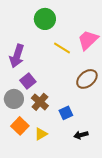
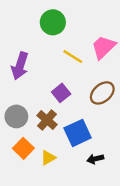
purple square: (28, 81) -> (61, 93), moved
blue square: (66, 113) -> (78, 133), size x1.6

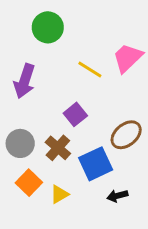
green circle: (53, 22) -> (48, 27), moved
brown ellipse: (102, 93) -> (126, 135), moved

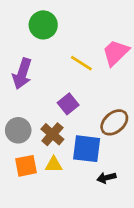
blue square: (96, 164) -> (87, 149), turned 32
orange square: (29, 183) -> (26, 166), turned 35
yellow triangle: (59, 194) -> (54, 165), moved, turned 30

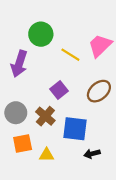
green circle: (43, 25) -> (41, 34), moved
brown ellipse: (114, 122) -> (99, 91), moved
yellow triangle: (54, 165) -> (47, 155), moved

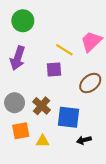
green circle: (41, 34) -> (23, 21), moved
purple square: (59, 90) -> (54, 70), moved, turned 35

